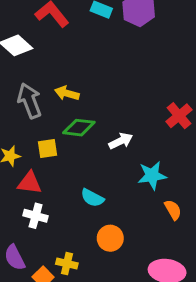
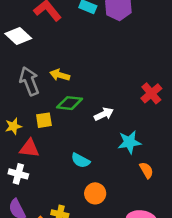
white cross: (36, 216) -> (18, 174), moved

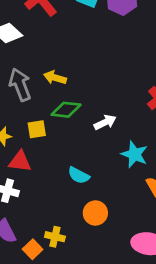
cyan star: (129, 142) -> (134, 154), turned 30

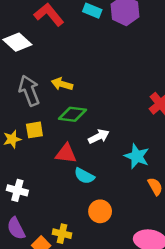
white arrow: (105, 122) -> (99, 137), moved
yellow square: (37, 129) -> (34, 130), moved
red triangle: (20, 161) -> (66, 154), moved

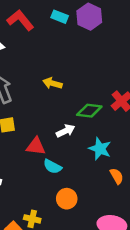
yellow arrow: (62, 84) -> (52, 83), moved
green diamond: (73, 114) -> (89, 111), moved

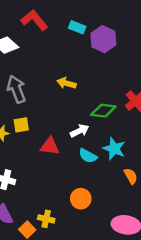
cyan rectangle: (60, 17) -> (77, 27), moved
purple hexagon: (89, 17) -> (103, 39), moved
cyan semicircle: (52, 167) -> (88, 156), moved

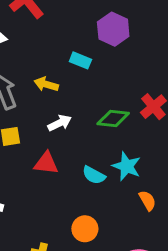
cyan rectangle: (77, 27) -> (80, 60), moved
yellow arrow: (66, 83) -> (46, 84), moved
white arrow: (80, 131) -> (60, 123), moved

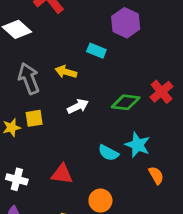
red triangle: (46, 163) -> (62, 174), moved

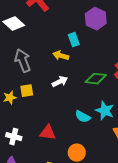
cyan rectangle: (96, 51) -> (74, 40), turned 48
yellow arrow: (66, 72) -> (61, 56), moved

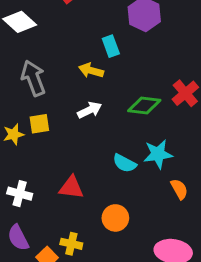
cyan star: (105, 111) -> (158, 154), turned -30

